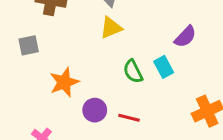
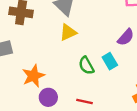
purple circle: (95, 110) -> (48, 97), moved

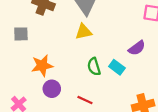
cyan rectangle: (110, 61) -> (117, 67), turned -35

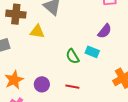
yellow triangle: (84, 32) -> (37, 32), moved, turned 35
orange star: (42, 66) -> (14, 80), moved

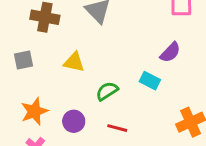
yellow triangle: (37, 32) -> (74, 62), moved
green semicircle: (73, 56) -> (107, 91), moved, turned 84

